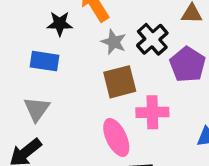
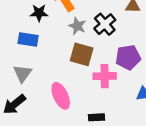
purple pentagon: (188, 65) -> (128, 57), moved, turned 30
brown square: (120, 82) -> (82, 54), turned 30
pink ellipse: (116, 137) -> (61, 96), moved

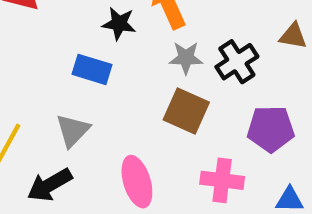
gray star: (77, 26) -> (186, 58), turned -30
pink cross: (105, 76) -> (222, 180), moved

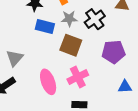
blue rectangle: (92, 69) -> (45, 27), moved
pink cross: (222, 180) -> (78, 77), moved, turned -30

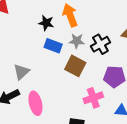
pink cross: (78, 77) -> (93, 98), moved
pink ellipse: (48, 82) -> (35, 103), moved

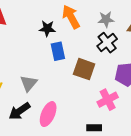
gray star: (77, 41) -> (106, 19), moved
blue rectangle: (53, 46) -> (58, 51), turned 66
pink ellipse: (35, 103) -> (48, 114), turned 45

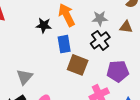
blue rectangle: (58, 51) -> (64, 44), moved

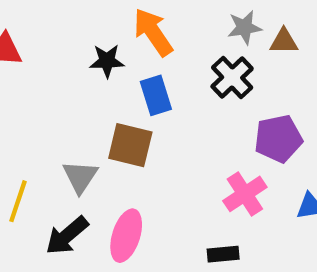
gray star: (100, 18) -> (244, 27), moved
brown square: (78, 65) -> (130, 145), moved

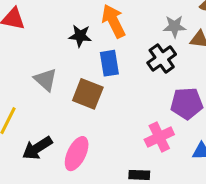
gray triangle: (80, 177) -> (46, 80), moved, turned -30

